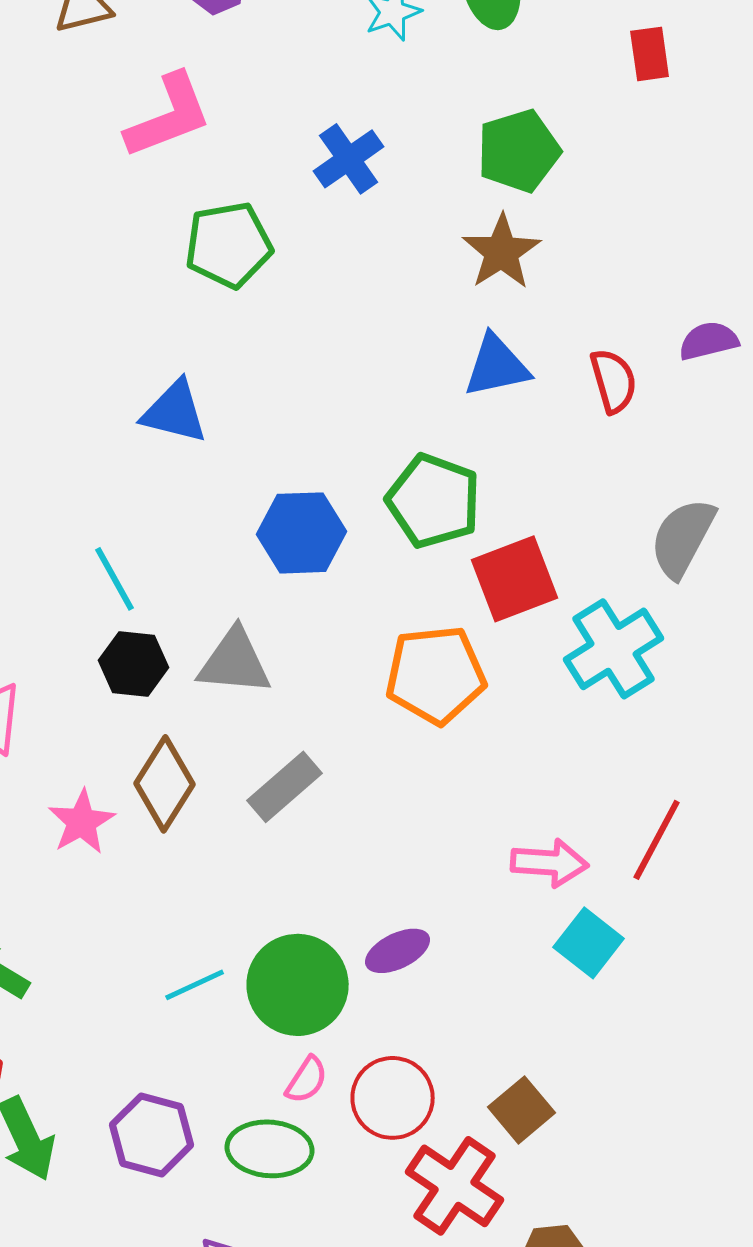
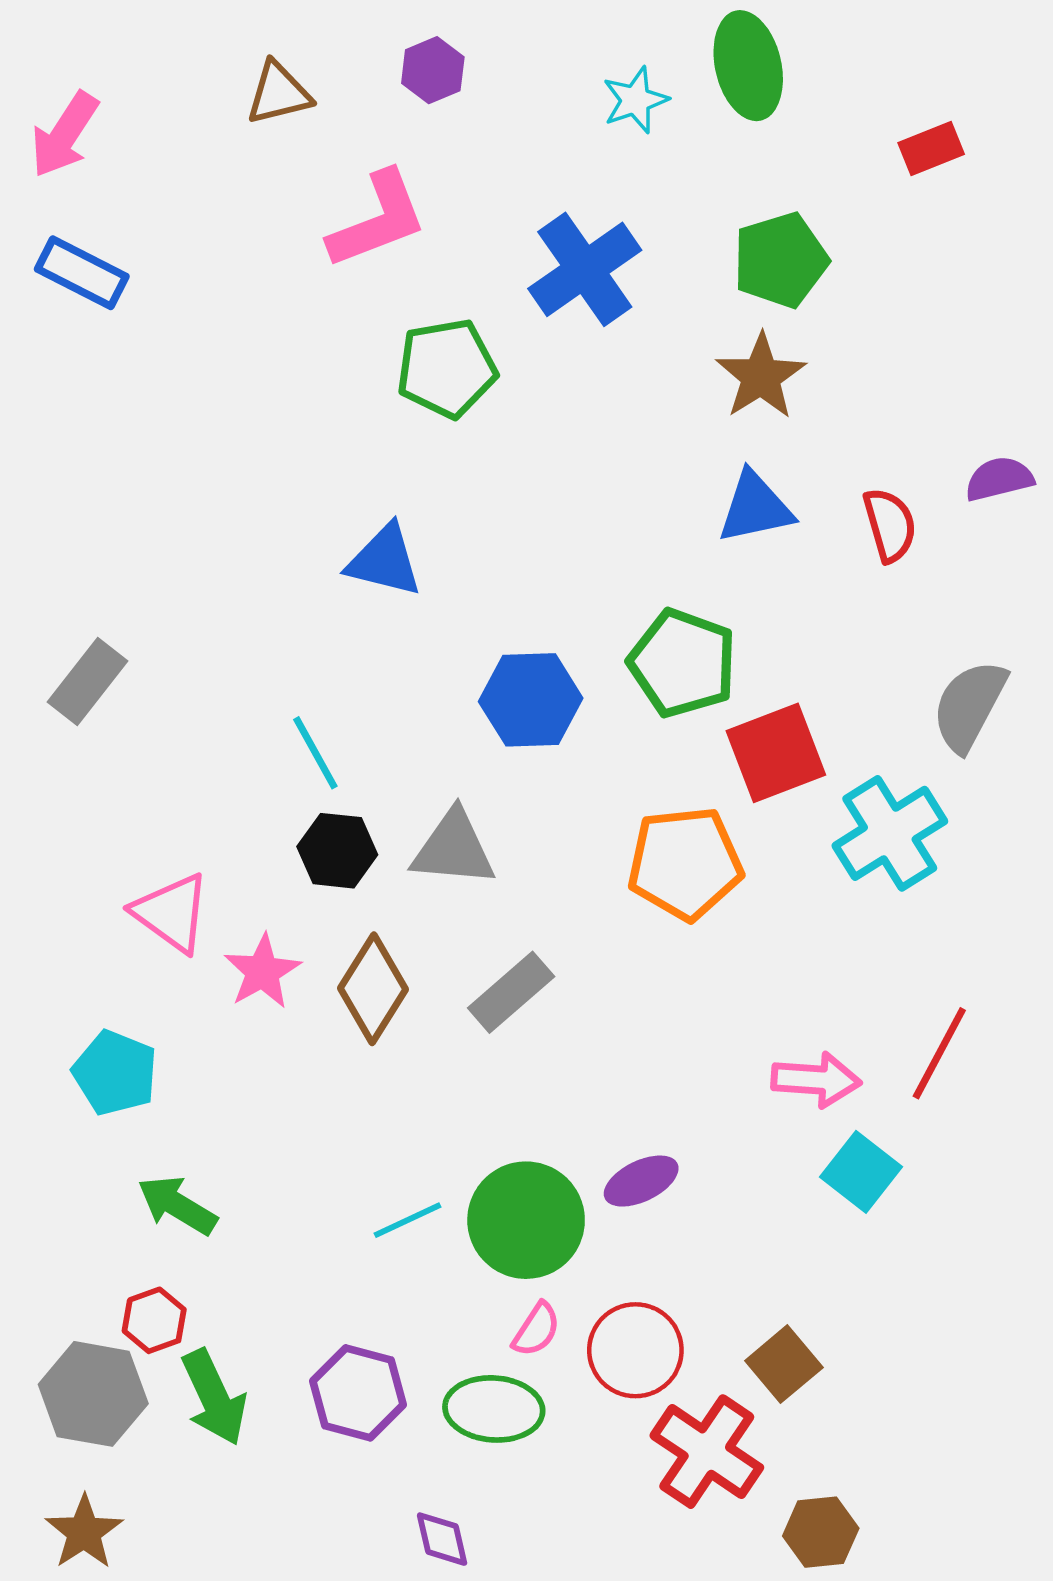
red rectangle: (650, 54) -> (931, 148), turned 76
blue cross: (349, 159) -> (585, 269), size x1.4
pink star: (82, 822) -> (262, 972), moved

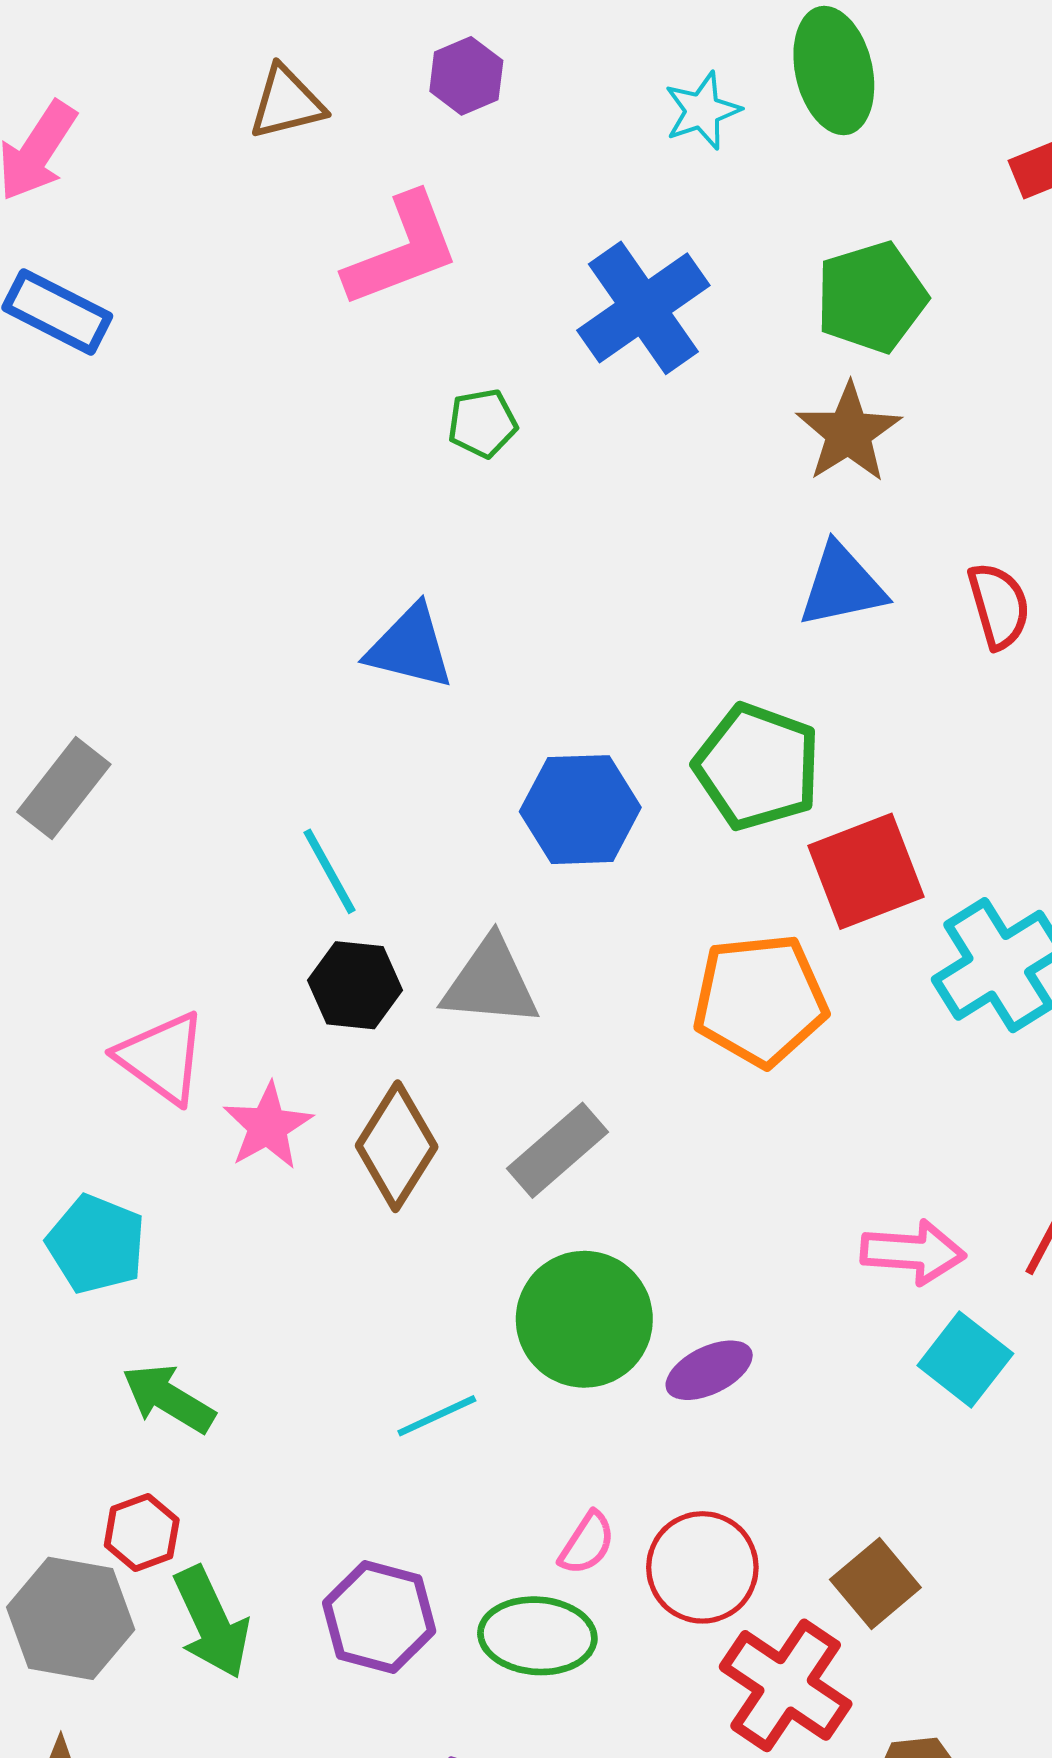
green pentagon: (447, 368) -> (482, 423), size x0.6
green circle: (526, 1220) -> (584, 1319), moved

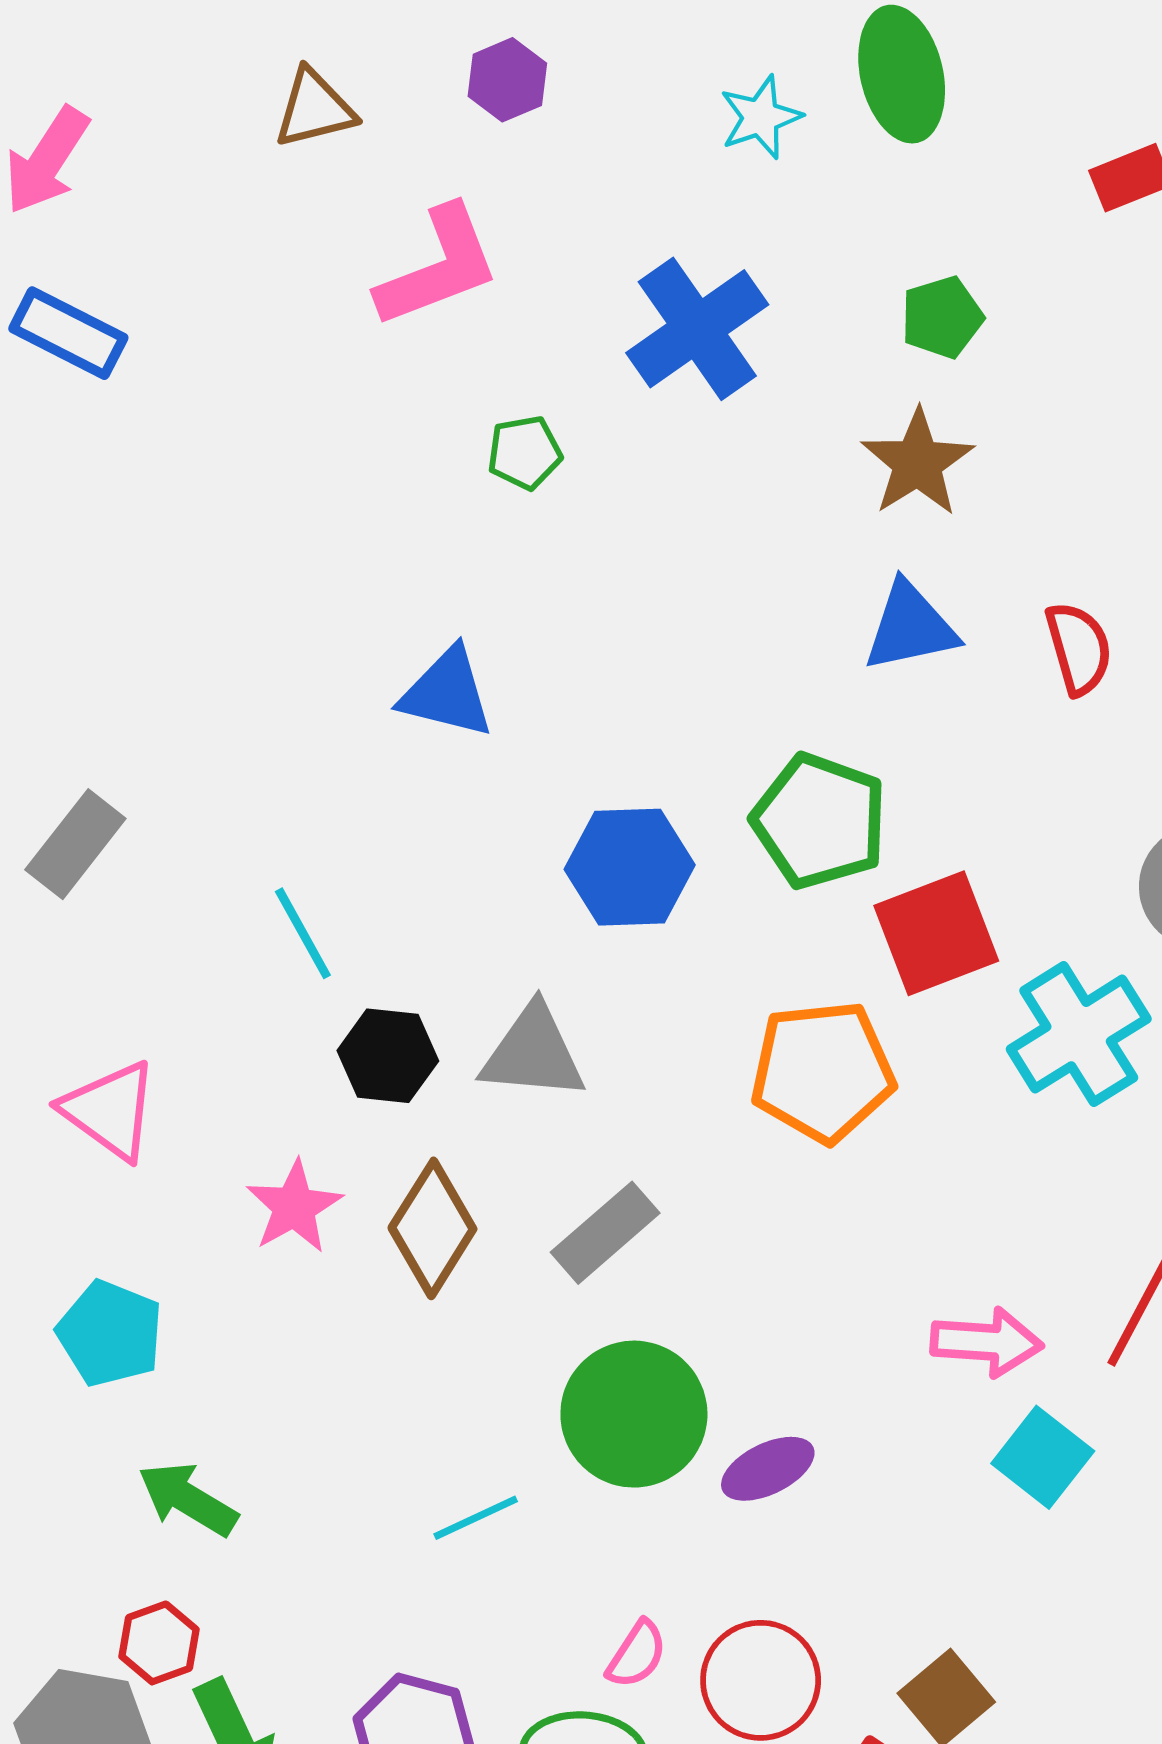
green pentagon: (871, 297) -> (942, 317), size x0.7
cyan line: (329, 871) -> (303, 933), moved
pink triangle: (162, 1058) -> (110, 1110), moved

